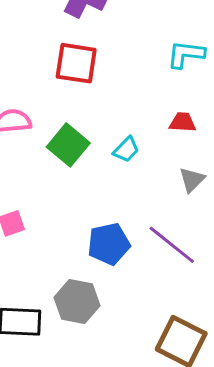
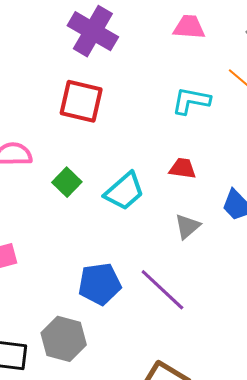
green square: (68, 145) -> (67, 182), size x0.7
cyan trapezoid: (126, 150) -> (124, 191), size x1.5

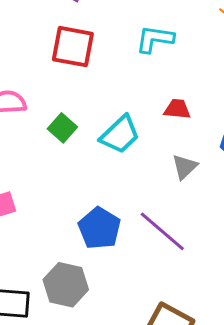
cyan L-shape: (191, 101) -> (155, 39), moved
blue pentagon: (100, 284) -> (99, 228), turned -30

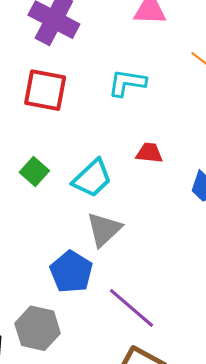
gray triangle: (185, 167) -> (104, 229), moved, size x1.4
purple line: (162, 231) -> (132, 308), moved

